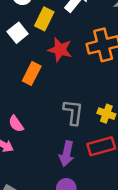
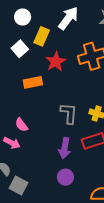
red star: (60, 50) -> (56, 62), turned 30
orange rectangle: (32, 73) -> (33, 82), turned 54

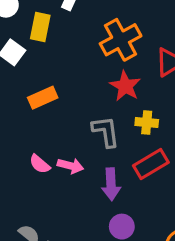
red star: (56, 62) -> (125, 86), moved
pink arrow: (12, 143) -> (71, 166), moved

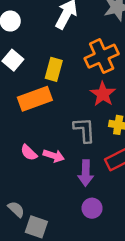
yellow rectangle: (40, 27) -> (54, 69), moved
orange rectangle: (43, 98) -> (35, 99), size x1.4

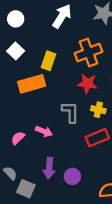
red star: (103, 94) -> (87, 84), turned -30
pink semicircle: (29, 153) -> (18, 138), moved, turned 88
purple arrow: (86, 173) -> (49, 168), moved

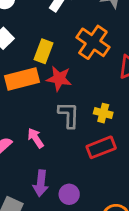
orange cross: (89, 53) -> (93, 42), turned -36
red star: (87, 84) -> (59, 79), moved
pink arrow: (44, 131) -> (36, 138), turned -147

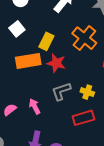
gray L-shape: (69, 115) -> (61, 91), turned -115

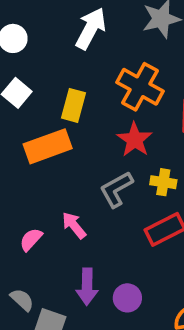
red star: (56, 63) -> (135, 140), moved, turned 30

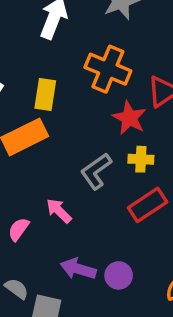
red star: (135, 140) -> (129, 118), moved
purple arrow: (87, 287) -> (78, 269), turned 112

